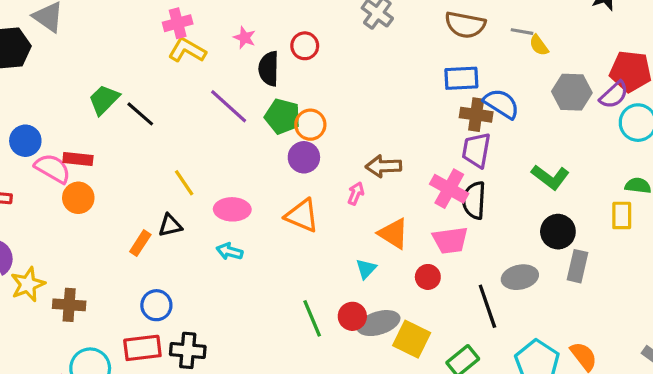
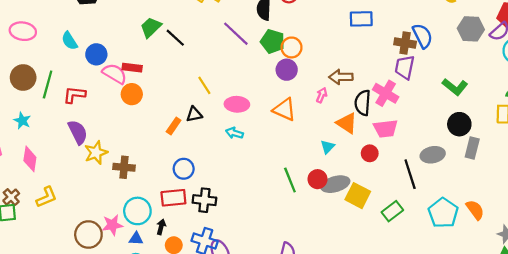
blue rectangle: (461, 78) -> (361, 19), moved
blue semicircle: (501, 104) -> (422, 36), turned 30
black semicircle: (474, 200) -> (363, 103), moved

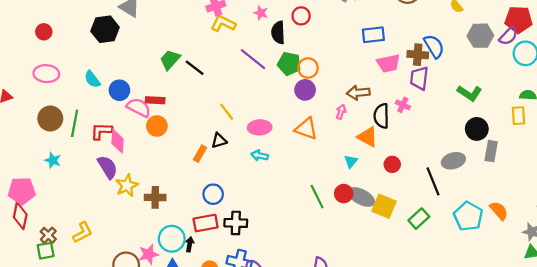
pink cross: (386, 93) -> (403, 105), size x0.6
pink trapezoid: (386, 129) -> (388, 63), moved
pink diamond: (30, 159) -> (118, 141), moved
gray ellipse: (335, 184) -> (361, 197), turned 48
black arrow: (161, 227) -> (190, 244), moved

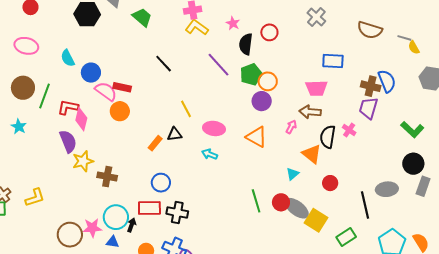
green trapezoid: (170, 60) -> (142, 17), moved, turned 80
pink trapezoid: (388, 63) -> (316, 88), moved
green pentagon: (289, 64) -> (251, 74), turned 30

